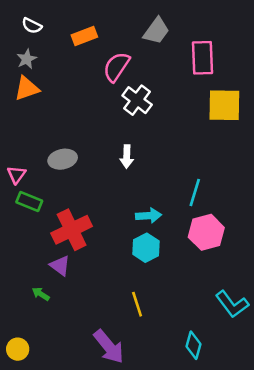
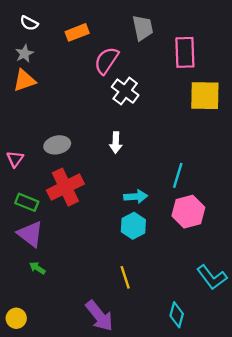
gray trapezoid: (156, 31) -> (143, 28), turned -48
green rectangle: (29, 202) -> (27, 202), moved
red cross: (72, 230) -> (65, 187), moved
purple triangle: (60, 266) -> (30, 234), moved, size x1.4

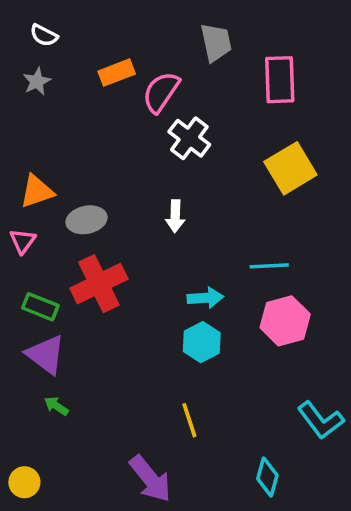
orange rectangle: (77, 32) -> (117, 73), moved
orange triangle: (24, 80) -> (37, 191), moved
yellow square: (205, 96) -> (290, 168), moved, turned -32
cyan line: (178, 175) -> (269, 266), turned 70

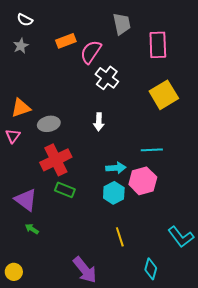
green rectangle: (40, 307) -> (65, 190), moved
pink hexagon: (285, 321) -> (143, 181), moved
yellow line: (189, 420) -> (120, 237), moved

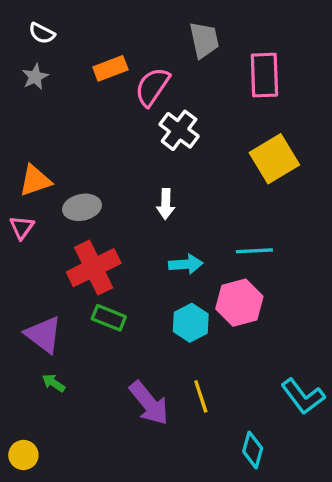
cyan arrow: (116, 168) -> (186, 264), moved
purple arrow: (85, 270) -> (149, 403), moved

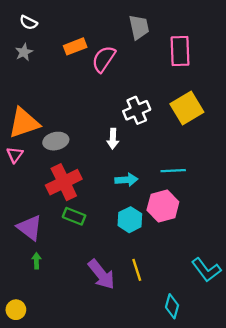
white cross: (179, 130) -> (137, 110), moved, turned 30
orange triangle: (35, 181) -> (24, 123), size x1.4
green arrow: (54, 383) -> (36, 261), turned 56

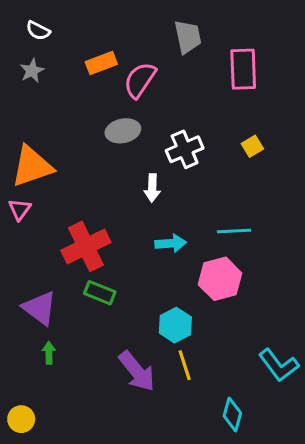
yellow square: (187, 108) -> (252, 146), size x0.5
gray ellipse: (56, 141) -> (123, 131), moved
cyan hexagon: (130, 220) -> (175, 325), moved

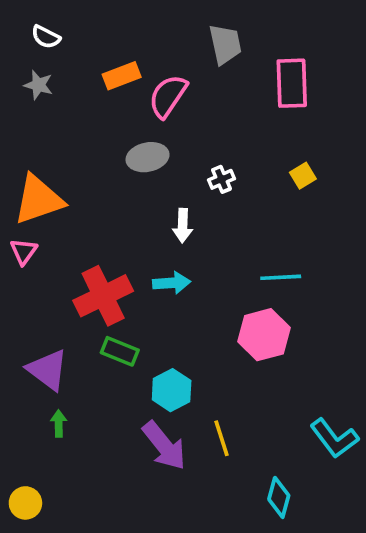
gray star: (32, 71) -> (38, 85), turned -30
white cross: (185, 149) -> (221, 179), size x0.6
cyan arrow: (171, 243) -> (172, 283), moved
cyan hexagon: (175, 325) -> (172, 390), moved

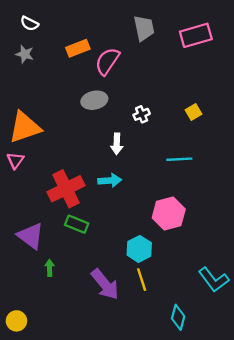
pink rectangle: (292, 83) -> (196, 35), moved, turned 76
cyan line: (281, 277) -> (179, 159), moved
cyan hexagon: (172, 390) -> (139, 249), moved
green arrow: (59, 423) -> (50, 268), moved

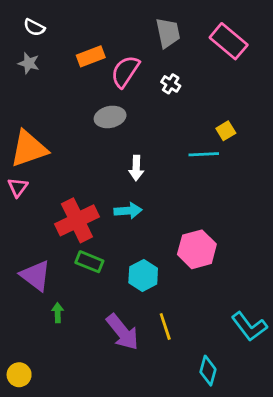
pink rectangle: (196, 35) -> (229, 41), turned 56
white cross: (142, 114) -> (171, 84), moved, turned -35
cyan line: (179, 159) -> (204, 154), moved
cyan hexagon: (139, 249) -> (143, 275), moved

